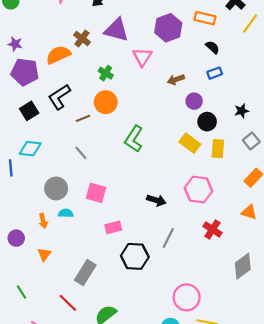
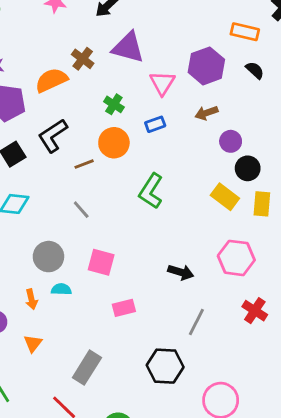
purple hexagon: (168, 28) -> (206, 66), moved
blue rectangle: (215, 73) -> (155, 124), moved
black hexagon: (135, 256) -> (165, 366), moved

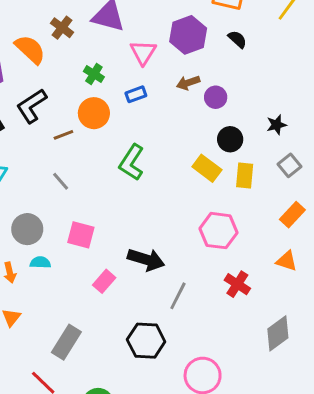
orange semicircle: (51, 80) -> (30, 49), turned 68
purple circle: (231, 141) -> (216, 97), moved
black arrow: (181, 272) -> (146, 260), moved, size x1.4
pink rectangle: (124, 308) -> (104, 281), turned -35

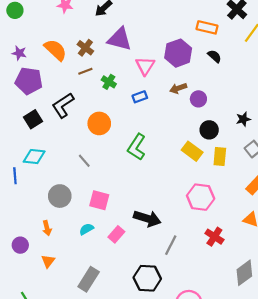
orange semicircle: (30, 49) -> (55, 50), moved
orange circle: (94, 113) -> (99, 123), moved
brown line: (63, 135) -> (85, 71), moved
cyan semicircle: (40, 262) -> (86, 229), moved, turned -32

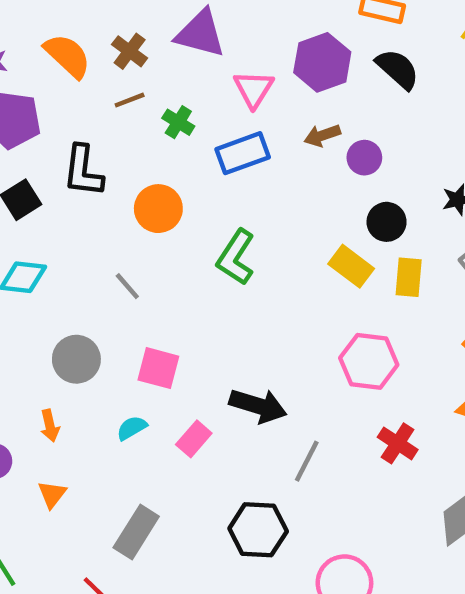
black semicircle: (214, 56) -> (398, 69), size x1.5
blue rectangle: (140, 97) -> (243, 153), size x1.6
black L-shape: (63, 105) -> (83, 171), turned -50

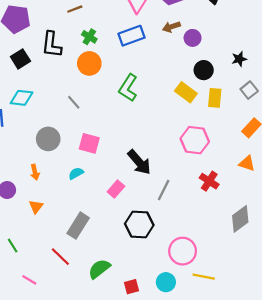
green cross: (178, 122) -> (89, 37), moved
black arrow: (258, 406) -> (139, 162), turned 32
pink rectangle: (194, 439) -> (116, 189), moved

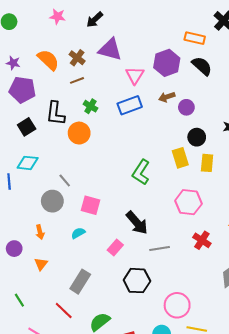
orange circle: (89, 63) -> (79, 133), moved
green L-shape: (128, 88) -> (141, 172), moved
yellow rectangle: (186, 92) -> (180, 158), turned 36
gray line: (74, 102) -> (65, 180), moved
gray line: (164, 190) -> (160, 249), turned 54

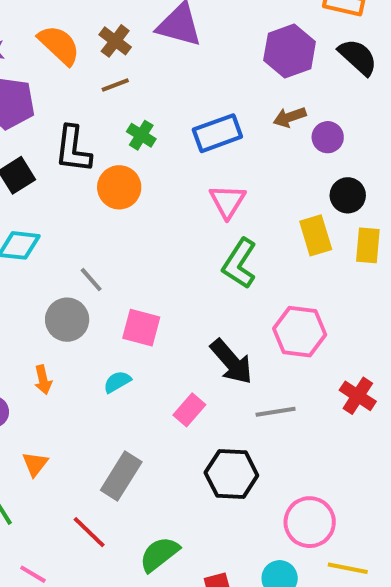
pink triangle: (135, 75) -> (227, 201), moved
pink hexagon: (188, 202) -> (300, 332), moved
orange triangle: (41, 264) -> (35, 464), moved

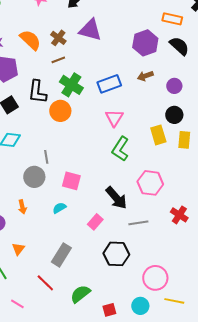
green cross: (141, 135) -> (71, 85), size x1.6
purple circle: (328, 137) -> (174, 86), moved
gray line: (91, 280) -> (46, 157), turned 32

